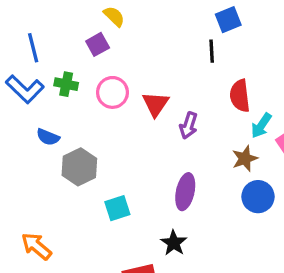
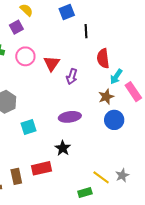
blue square: (228, 20) -> (67, 12), moved
purple ellipse: (185, 192) -> (70, 117), turned 70

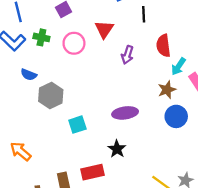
red triangle: (52, 63) -> (104, 29), moved
purple arrow: (72, 77) -> (127, 55), moved

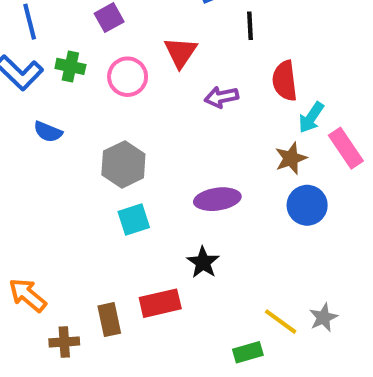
purple arrow: (127, 55) -> (221, 97), turned 60
gray hexagon: (51, 96) -> (123, 164), moved
orange arrow: (21, 151) -> (28, 295), moved

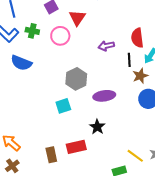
black line: (250, 26) -> (129, 60), moved
red triangle: (181, 52) -> (77, 18), moved
blue semicircle: (48, 132) -> (21, 63), size x1.5
gray hexagon: (123, 164) -> (76, 79), moved
brown cross: (64, 342) -> (12, 166), moved, turned -32

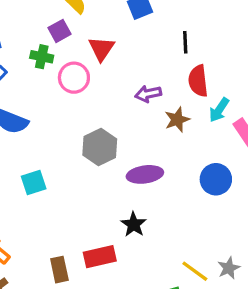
green cross: (32, 31) -> (42, 57), moved
black line: (129, 60) -> (185, 42), moved
brown star: (140, 76) -> (177, 120), moved
cyan square: (63, 106) -> (34, 182), moved

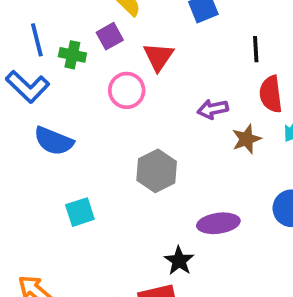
green cross: (42, 57) -> (72, 55), moved
purple ellipse: (145, 174) -> (218, 223), moved
black star: (134, 224) -> (179, 261), moved

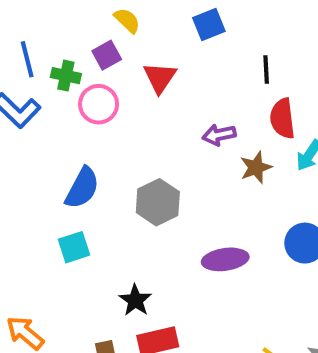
pink circle: (127, 90) -> (99, 104), moved
blue semicircle: (54, 141) -> (82, 188), moved, turned -84
black star: (179, 261) -> (135, 300), moved

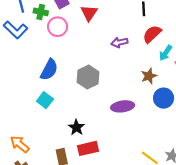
red semicircle: (282, 118) -> (152, 34), turned 54
brown star: (256, 167) -> (149, 76), moved
cyan square: (74, 247) -> (45, 100), turned -35

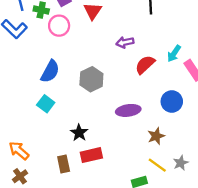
red semicircle: (152, 34) -> (145, 65), moved
brown star: (149, 76) -> (156, 136), moved

